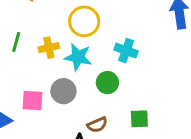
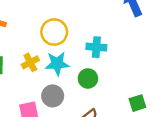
green square: (139, 119) -> (137, 103), moved

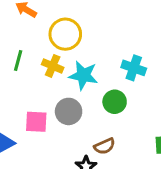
yellow circle: (54, 32) -> (65, 34), moved
yellow cross: (30, 62) -> (53, 66), turned 36

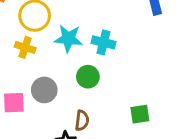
cyan star: (83, 75) -> (68, 39), moved
brown semicircle: (105, 146) -> (82, 121), turned -54

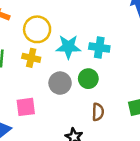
gray circle: (44, 90) -> (60, 83), moved
brown semicircle: (82, 121) -> (98, 112), moved

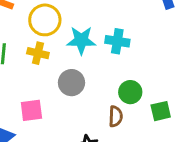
green circle: (88, 79) -> (130, 92), moved

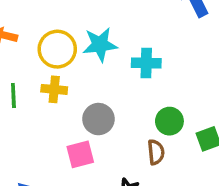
cyan star: (81, 40) -> (100, 45), moved
pink square: (31, 110) -> (80, 154), moved

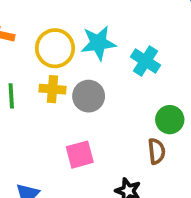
cyan cross: (146, 63) -> (145, 61), turned 32
gray circle: (98, 119) -> (89, 96), moved

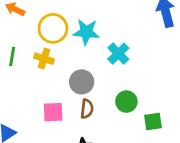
gray circle: (89, 96) -> (82, 82), moved
brown semicircle: (157, 151) -> (87, 109), moved

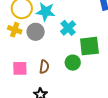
gray circle: (82, 82) -> (36, 32), moved
green square: (153, 121) -> (89, 46), moved, size x1.5

